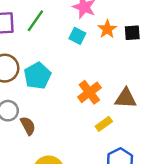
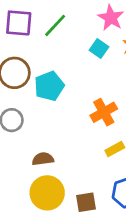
brown semicircle: (28, 126) -> (43, 159), moved, turned -78

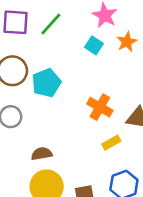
orange cross: (104, 112) -> (100, 107), turned -30

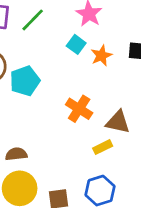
orange star: (127, 42) -> (101, 56), moved
yellow rectangle: (111, 143) -> (103, 147), moved

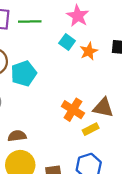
green line: (33, 20) -> (30, 22), turned 45
orange cross: (79, 109) -> (73, 110), moved

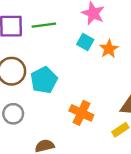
orange cross: (73, 110) -> (81, 113), moved

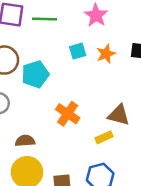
cyan square: (85, 42) -> (78, 51), moved, turned 35

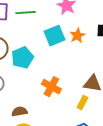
cyan square: (78, 51) -> (54, 36), size x1.5
yellow rectangle: (104, 137) -> (82, 103), turned -32

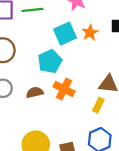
cyan pentagon: (22, 58) -> (50, 61), moved
brown semicircle: (19, 112) -> (35, 92), moved

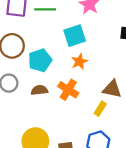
orange star: (90, 33) -> (79, 62), moved
cyan pentagon: (50, 61) -> (40, 60), moved

